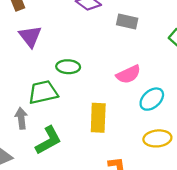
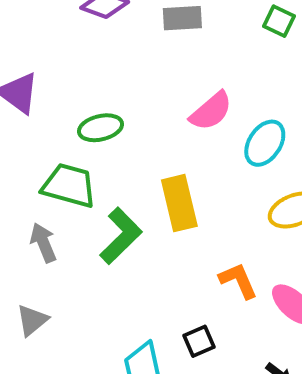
green trapezoid: (43, 92) -> (69, 186), turned 44
green L-shape: (48, 140) -> (121, 236), moved

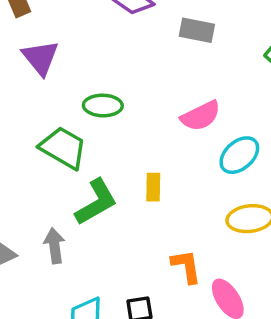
yellow rectangle: (179, 203) -> (153, 187), size x0.6
gray arrow: (43, 243) -> (54, 246), moved

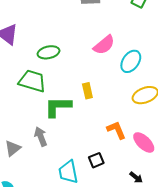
green L-shape: (96, 202) -> (58, 107), turned -136

